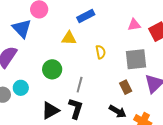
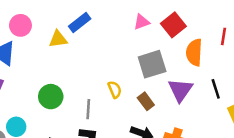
yellow triangle: (69, 38) -> (58, 39), moved
yellow semicircle: (101, 52) -> (115, 90), moved

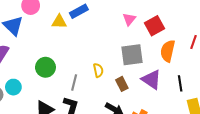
pink triangle: (142, 22) -> (129, 19), turned -40
purple triangle: (180, 90) -> (151, 80), turned -40

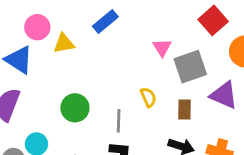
pink triangle: (129, 19) -> (162, 48), moved
yellow triangle: (59, 22) -> (64, 43), moved
brown rectangle: (122, 84) -> (185, 109), turned 40

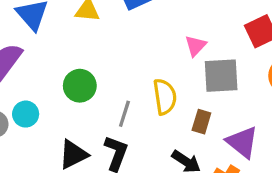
purple triangle: (224, 95) -> (242, 142), moved
yellow semicircle: (148, 97) -> (165, 97), size x1.5

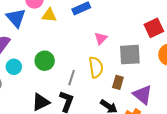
pink triangle: (196, 46) -> (101, 38), moved
cyan circle: (26, 114) -> (14, 67), moved

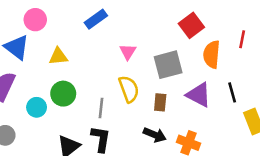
yellow triangle: (49, 15) -> (58, 56), moved
cyan circle: (14, 67) -> (37, 107), moved
purple triangle: (143, 95) -> (199, 95), moved

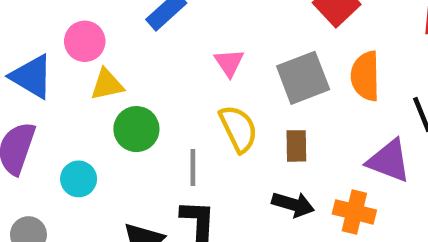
pink circle: (35, 20) -> (85, 41), moved
orange semicircle: (212, 54) -> (365, 76), moved
green circle: (63, 94) -> (136, 129), moved
purple triangle: (199, 95) -> (389, 161), moved

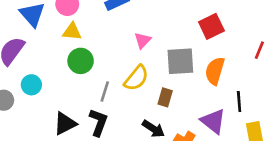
yellow semicircle: (238, 129) -> (136, 78), turned 48
cyan circle: (79, 179) -> (31, 85), moved

